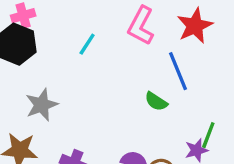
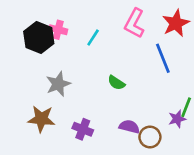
pink cross: (23, 16) -> (58, 30), moved, turned 30
green semicircle: (156, 101) -> (116, 83), moved

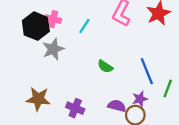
blue line: (163, 58) -> (147, 71), moved
gray star: (58, 84) -> (53, 49), moved
purple star: (177, 119) -> (140, 99), moved

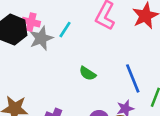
gray star: (53, 49) -> (41, 38), moved

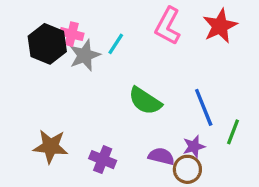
green semicircle: (88, 73) -> (145, 101), size x1.5

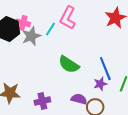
pink L-shape: (168, 26) -> (68, 18), moved
purple star: (194, 147) -> (100, 84), moved
purple cross: (103, 160) -> (42, 101), turned -35

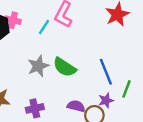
gray star: (31, 36) -> (38, 66), moved
purple star: (100, 84) -> (106, 100), moved

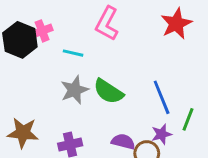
pink cross: (13, 20) -> (42, 31), turned -35
cyan line: (44, 27) -> (73, 53), moved, turned 70

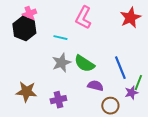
pink cross: (42, 31) -> (29, 14), moved
purple star: (162, 134) -> (131, 93), moved
purple semicircle: (123, 142) -> (95, 86), moved

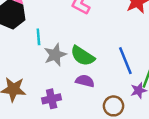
cyan line: (60, 38) -> (38, 37), moved, turned 72
purple semicircle: (95, 86) -> (85, 81), moved

